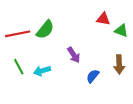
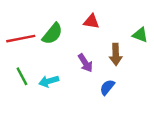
red triangle: (103, 19) -> (91, 21), moved
brown arrow: (119, 64) -> (116, 54), moved

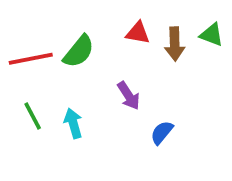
green triangle: (140, 35) -> (212, 35), moved
brown arrow: (116, 54) -> (175, 44), moved
cyan arrow: (49, 81) -> (73, 123), turned 90

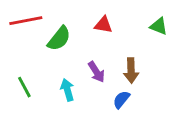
brown arrow: (175, 44) -> (131, 70), moved
red line: (31, 59) -> (26, 21), moved
cyan arrow: (73, 123) -> (67, 90), moved

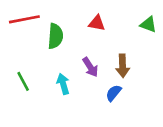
green semicircle: (59, 39) -> (55, 36), turned -35

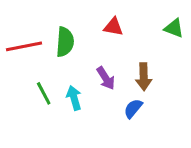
red line: (24, 19) -> (24, 46), moved
green line: (23, 81) -> (44, 93), moved

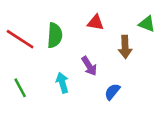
red line: (24, 46) -> (20, 39), turned 44
brown arrow: (144, 77) -> (125, 47), moved
green line: (44, 93) -> (20, 88), moved

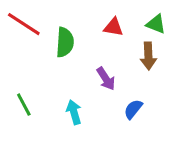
green triangle: (147, 24) -> (156, 24), moved
red line: (20, 39) -> (24, 24), moved
cyan arrow: (62, 83) -> (74, 112), moved

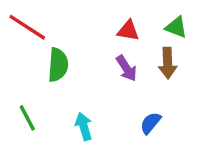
green semicircle: (65, 42) -> (58, 65), moved
purple arrow: (106, 79) -> (127, 68), moved

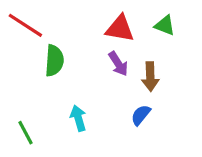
red triangle: (128, 31) -> (120, 29), size x1.4
brown arrow: (168, 63) -> (150, 77), moved
green line: (27, 118) -> (25, 133), moved

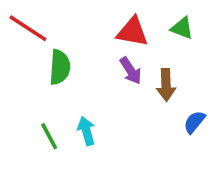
blue semicircle: (141, 115) -> (194, 122), moved
green line: (25, 133) -> (49, 136), moved

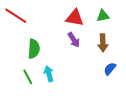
green triangle: (182, 28) -> (103, 16), turned -32
green semicircle: (60, 67) -> (34, 49), moved
brown arrow: (166, 85) -> (103, 43), moved

